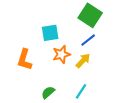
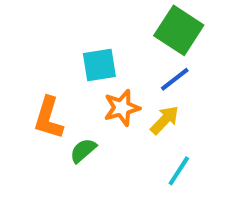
cyan line: (81, 91) -> (179, 171), moved
green semicircle: (48, 92) -> (83, 151), moved

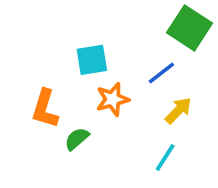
green square: (179, 30) -> (190, 28), moved
yellow arrow: (165, 120) -> (178, 111), moved

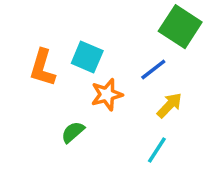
cyan square: (92, 60) -> (87, 57), turned 32
orange L-shape: (45, 109) -> (42, 68), moved

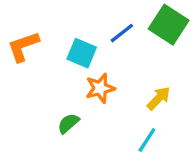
orange L-shape: (42, 68) -> (23, 46), moved, turned 54
blue line: (153, 70) -> (122, 33), moved

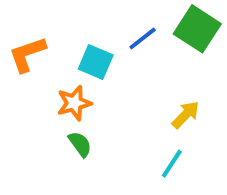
orange star: (100, 88) -> (74, 103), moved
green semicircle: (68, 123) -> (80, 144), turned 95

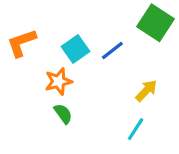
blue line: (143, 39) -> (112, 51), moved
cyan square: (96, 62) -> (75, 49), turned 32

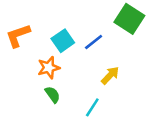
yellow arrow: (146, 91) -> (110, 75), moved
cyan line: (136, 129) -> (92, 107), moved

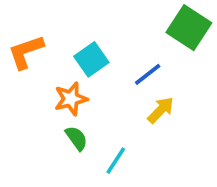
blue line: (94, 42) -> (148, 74), moved
cyan line: (92, 107) -> (116, 161), moved

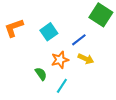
orange star: (71, 99) -> (60, 60), moved
yellow arrow: (161, 110) -> (86, 59), turned 70

